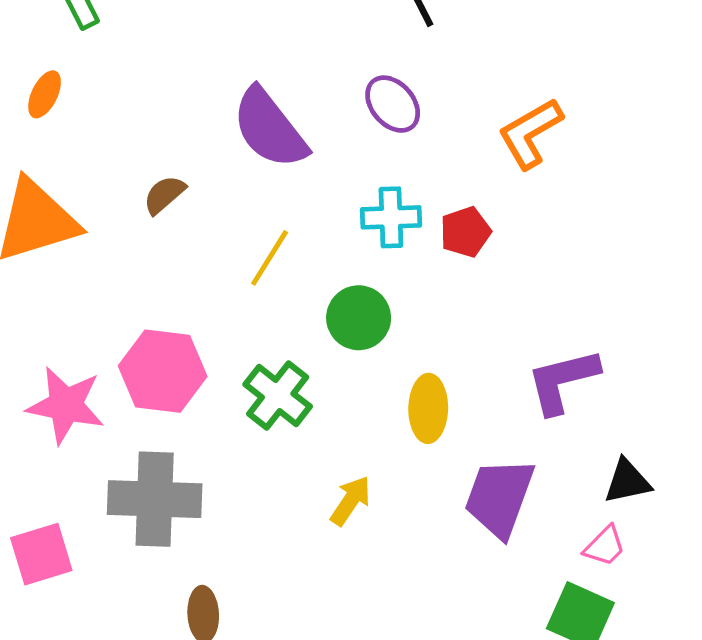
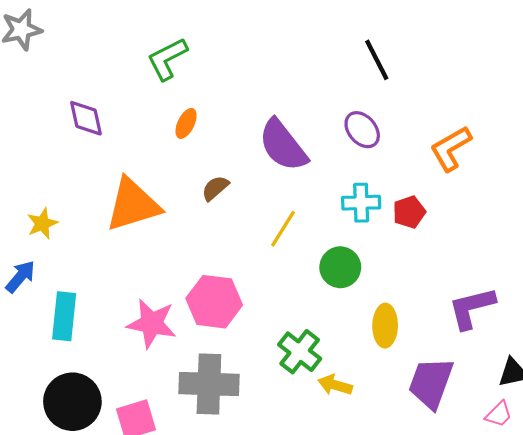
orange ellipse: (45, 94) -> (186, 123), moved
green cross: (278, 395) -> (300, 352), moved
yellow arrow: (351, 501) -> (335, 385), turned -108

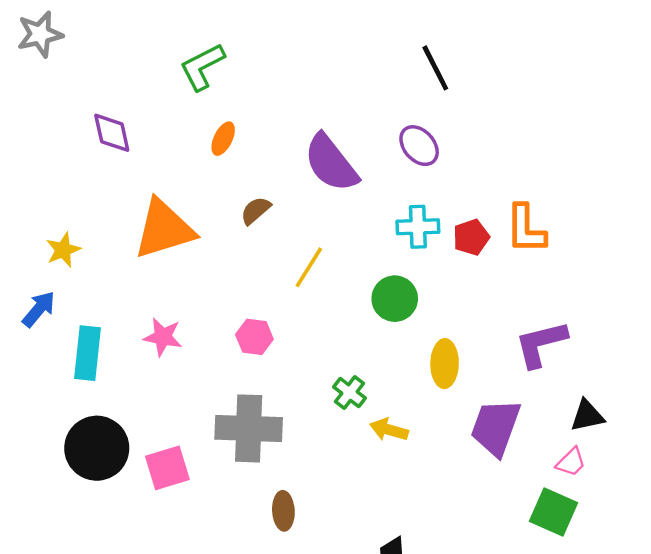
orange L-shape: (451, 148) -> (526, 229), moved, turned -60
yellow line: (283, 229) -> (309, 267), moved
pink hexagon: (214, 302) -> (254, 337), size x0.6
pink star: (152, 324) -> (163, 337), moved, size x0.7
green cross: (300, 352) -> (349, 393), size x0.7

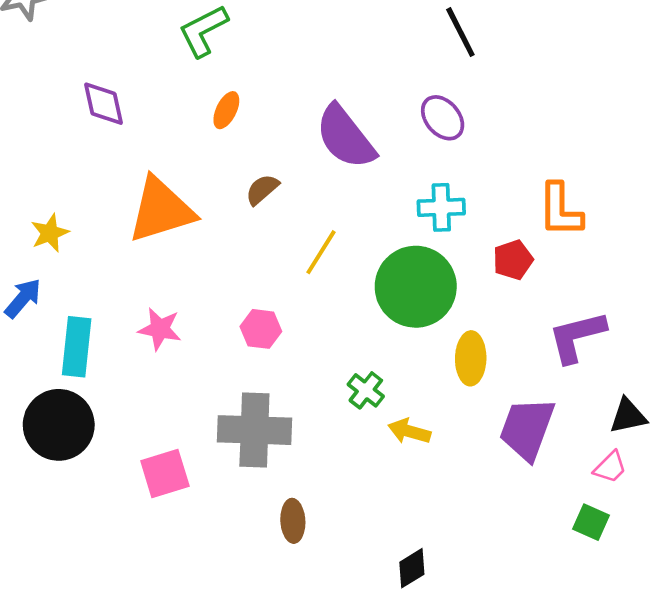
red pentagon: (471, 237) -> (513, 260), moved
green circle: (395, 299) -> (416, 287), size x1.6
black circle: (97, 448) -> (59, 425), moved
green square: (554, 512) -> (591, 522), size x0.7

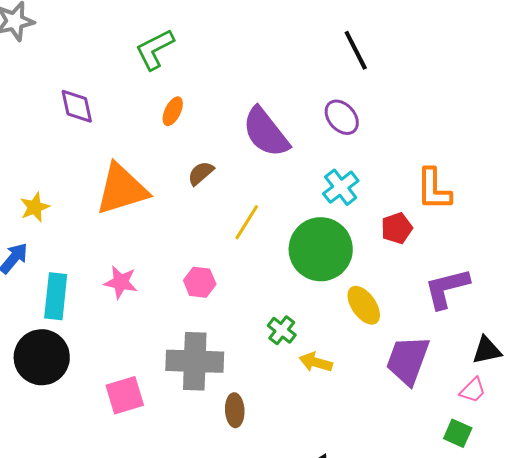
cyan cross: (441, 207) -> (341, 187), turned -36
yellow ellipse: (471, 358) -> (364, 305), turned -36
brown ellipse: (293, 521) -> (235, 410), moved

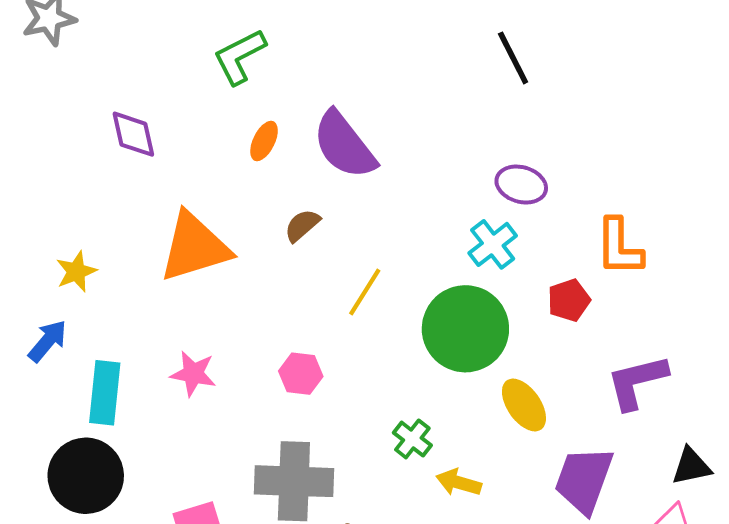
purple ellipse: (342, 117) -> (521, 185), moved, turned -33
purple semicircle: (266, 132) -> (344, 145), moved

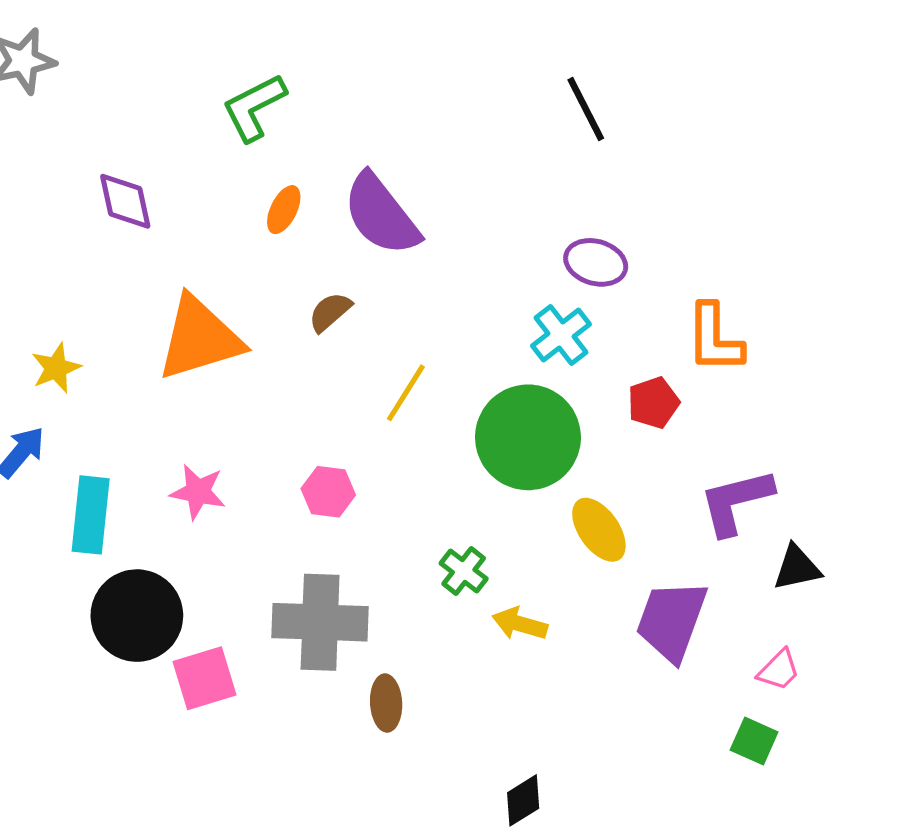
black triangle: (691, 466) -> (797, 568), moved
black circle: (86, 476) -> (137, 616), moved

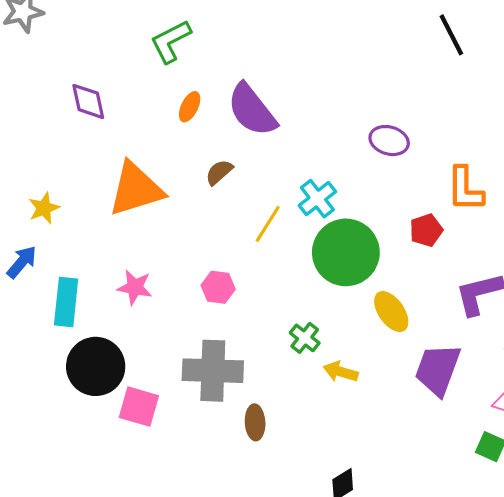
black line: (586, 109) -> (451, 35), moved
cyan cross: (561, 335) -> (317, 199), moved
pink square: (205, 678) -> (139, 407), turned 33

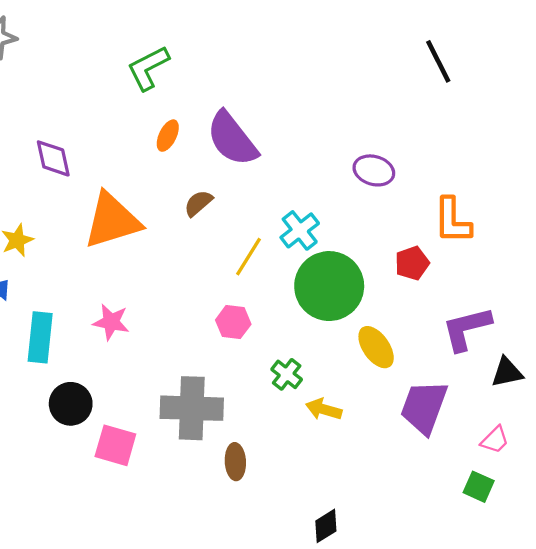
purple diamond: (88, 101) -> (53, 158), moved
pink hexagon: (218, 287) -> (233, 322), moved
black circle: (96, 366) -> (71, 404), size x0.7

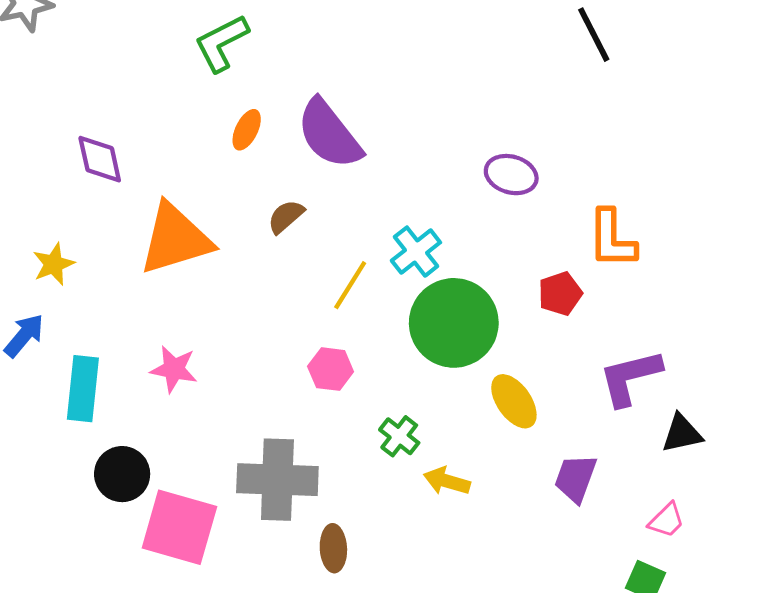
purple trapezoid: (424, 407) -> (576, 478), size x0.7
pink square: (115, 445) -> (179, 527), size x1.4

